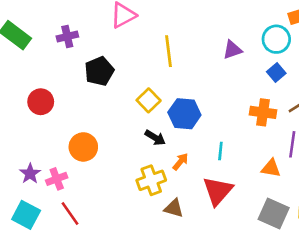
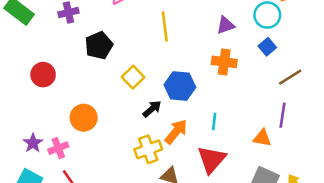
yellow square: (149, 100) -> (133, 77), moved
orange cross: (263, 112) -> (224, 62), moved
black arrow: (155, 138) -> (152, 109), turned -72
orange arrow: (180, 162) -> (176, 132), size x1.5

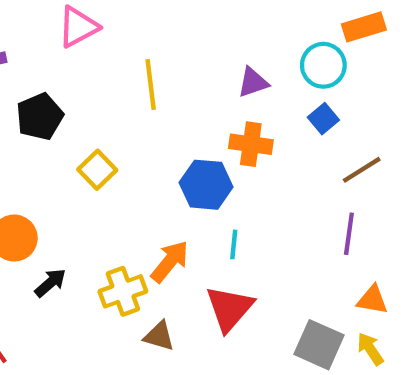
blue hexagon: (180, 86) -> (206, 185), moved
black arrow: (152, 109) -> (50, 283), moved
orange triangle: (262, 138) -> (372, 300), moved

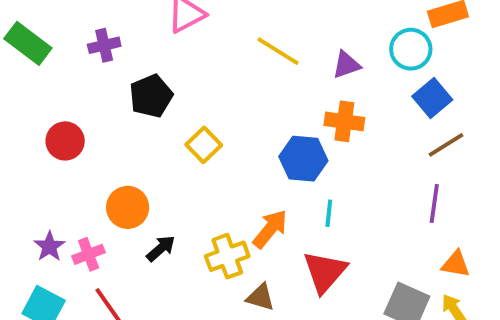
yellow line: (151, 84) -> (278, 51), moved, turned -51
blue square: (323, 119) -> (432, 98), moved, size x1.4

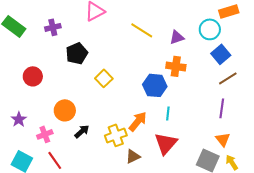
purple star: (49, 246) -> (19, 119), moved
orange triangle: (456, 264) -> (223, 139), moved, turned 42
brown triangle: (260, 297) -> (133, 156), turned -42

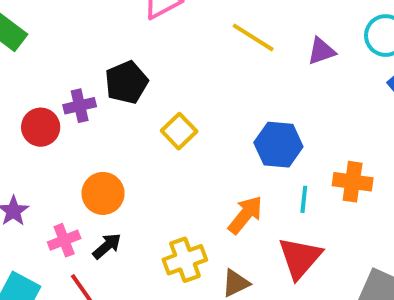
purple cross: (53, 27) -> (80, 106), moved
orange cross: (176, 66) -> (353, 182), moved
black arrow: (82, 131) -> (107, 246), moved
yellow cross: (116, 135) -> (185, 260), moved

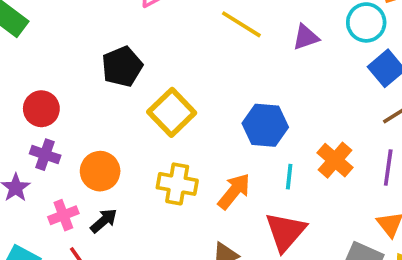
purple cross: (80, 106) -> (45, 155), moved, turned 32
yellow square: (179, 131) -> (172, 112), size x1.4
orange cross: (353, 182) -> (335, 160), turned 33
yellow cross: (185, 260) -> (177, 184), moved, turned 30

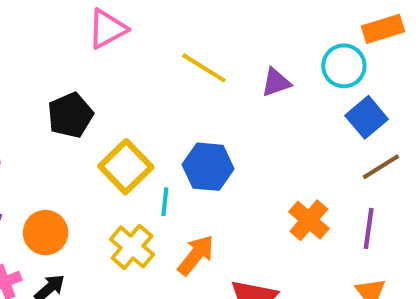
blue hexagon: (265, 125) -> (208, 167), moved
cyan line: (289, 177) -> (165, 202), moved
yellow cross: (177, 184) -> (132, 247), turned 30

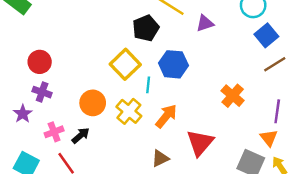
purple triangle: (276, 82) -> (205, 23), moved
black pentagon: (70, 115) -> (146, 28), moved
purple line: (369, 228) -> (277, 111), moved
orange circle: (46, 233) -> (93, 103), moved

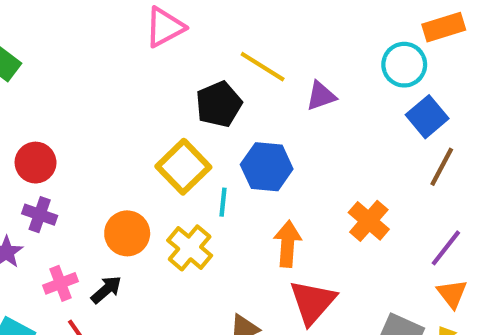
brown line: (275, 64) -> (442, 167), turned -30
purple line: (277, 111) -> (446, 248), turned 30
orange arrow: (166, 116) -> (288, 244), moved, turned -35
orange triangle: (269, 138) -> (452, 294), moved

